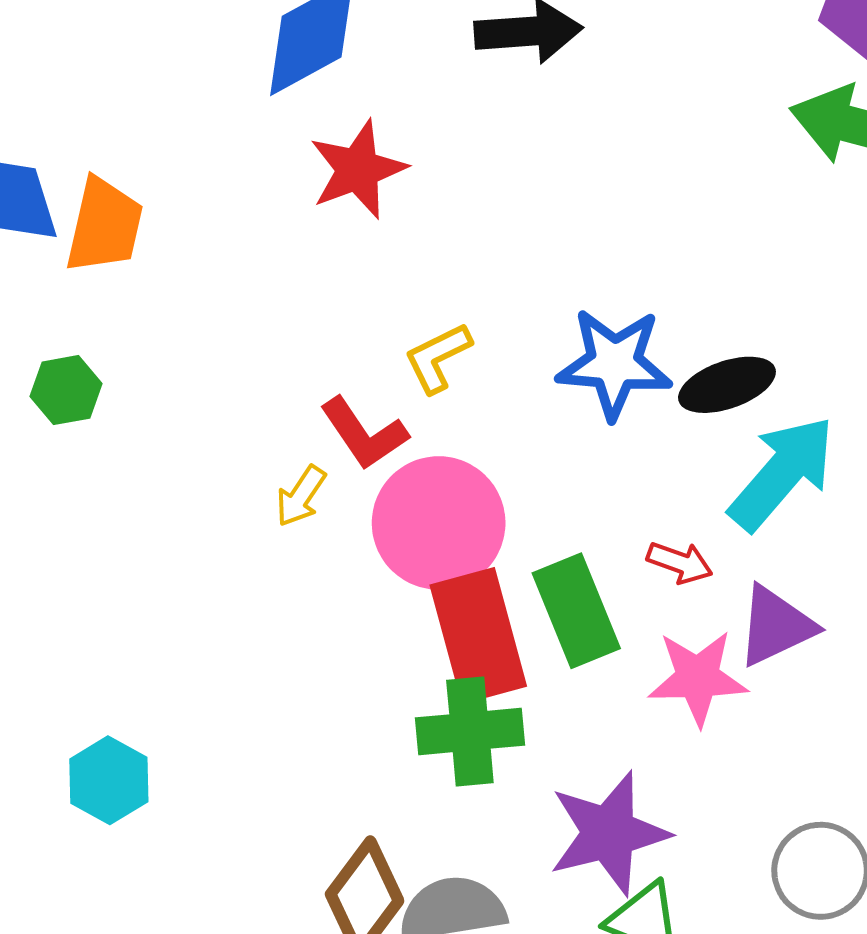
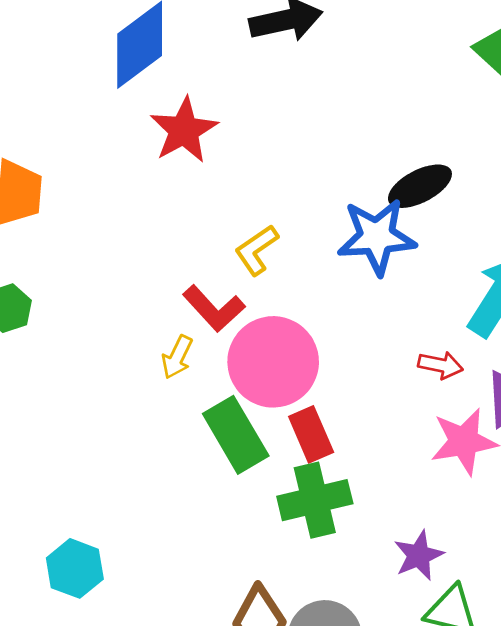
black ellipse: (727, 385) -> (420, 186), moved
green rectangle: (576, 611) -> (236, 435), moved
red rectangle: (478, 636) -> (311, 434), size x0.6
purple star: (609, 833) -> (419, 555), size x0.6

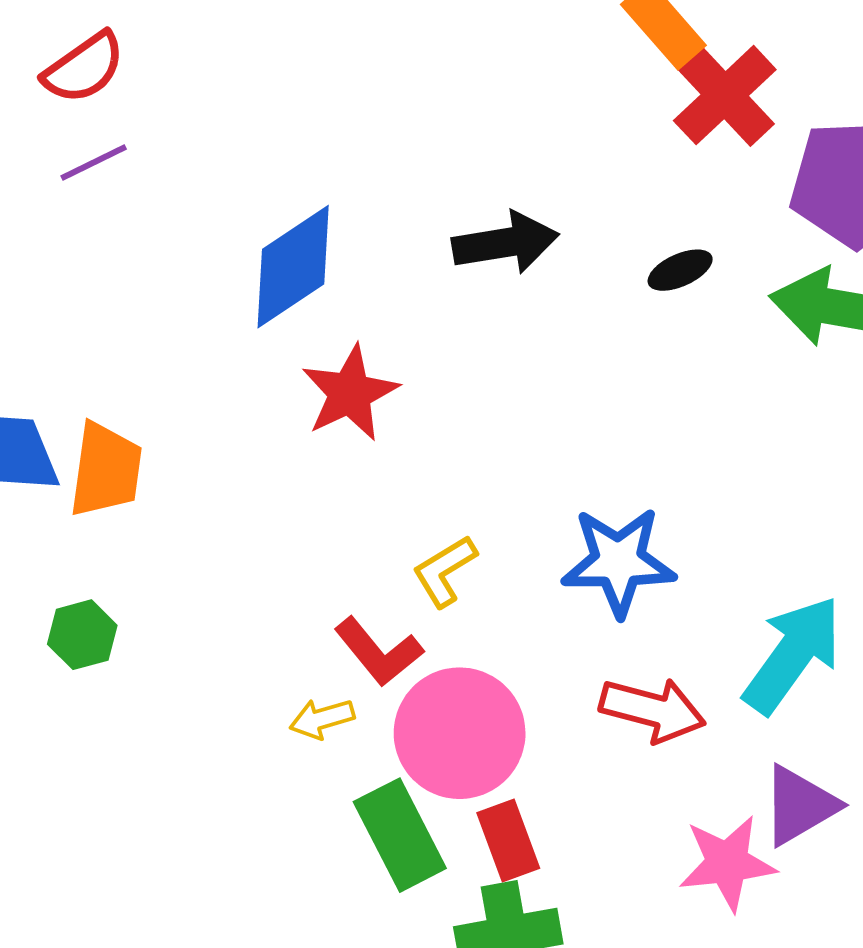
black ellipse: (420, 186) -> (680, 270), moved, size x0.7
yellow arrow: (177, 357) -> (322, 719), turned 45
red arrow: (440, 365) -> (653, 710), moved, size x1.6

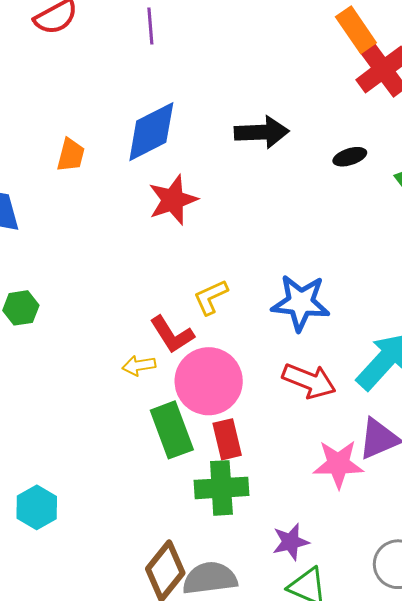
purple line: (94, 162) -> (150, 26), moved, turned -75
orange trapezoid: (106, 470) -> (71, 155), moved, size x0.7

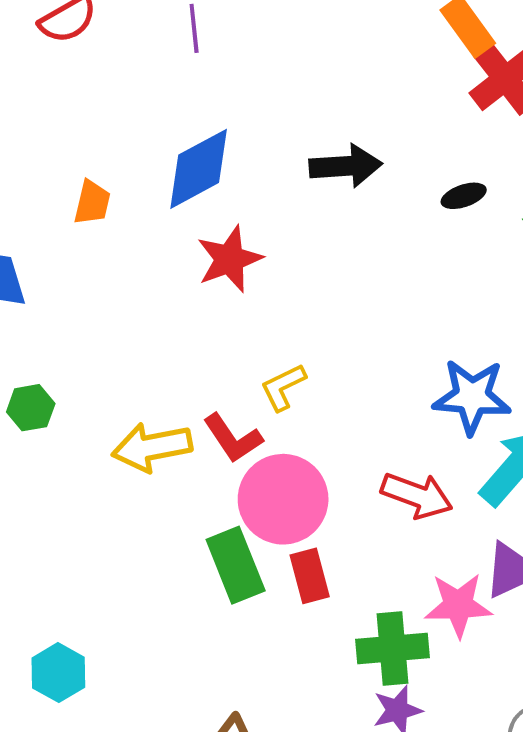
blue star: (301, 303) -> (472, 397), moved
yellow arrow: (139, 365) -> (152, 447), moved, size x1.8
green cross: (221, 488) -> (392, 649), moved

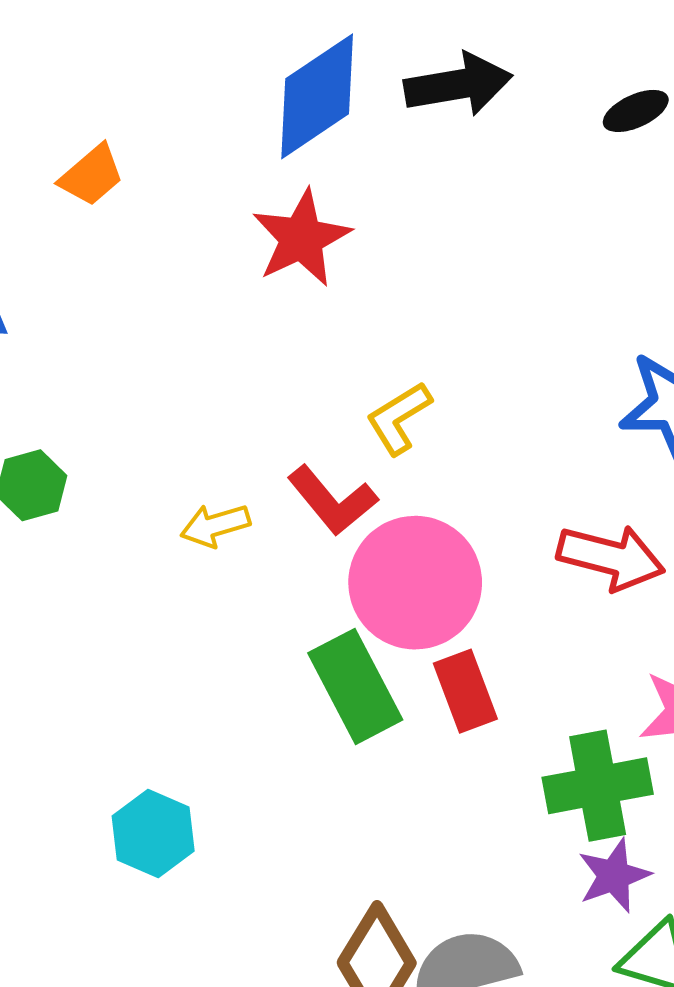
blue diamond: (199, 169) -> (317, 96), moved
orange trapezoid: (92, 203) -> (92, 175), turned 42
yellow arrow: (152, 447) -> (215, 525), size x0.6
cyan hexagon: (58, 673) -> (153, 833), moved

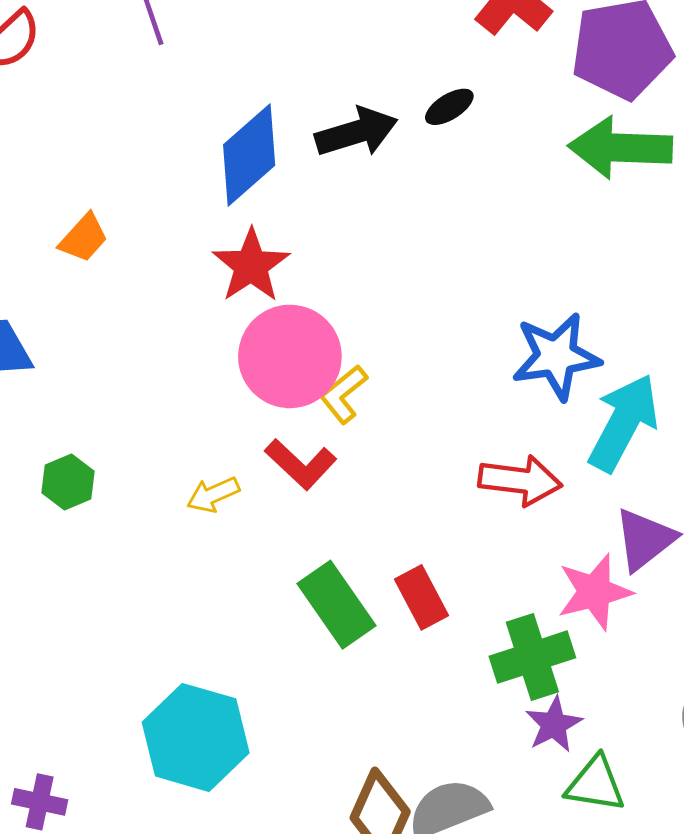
black ellipse: (636, 111) -> (449, 107), moved
pink circle: (415, 583) -> (290, 356), moved
cyan hexagon: (153, 833) -> (196, 737), size x1.6

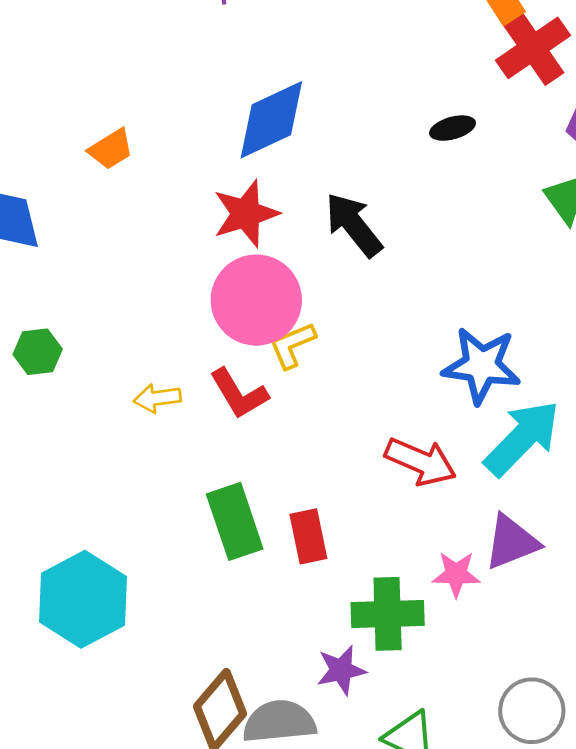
black arrow: (356, 132) -> (354, 225), moved, turned -128
pink star: (595, 592) -> (456, 574), size x0.7
purple star: (554, 724) -> (341, 670), moved

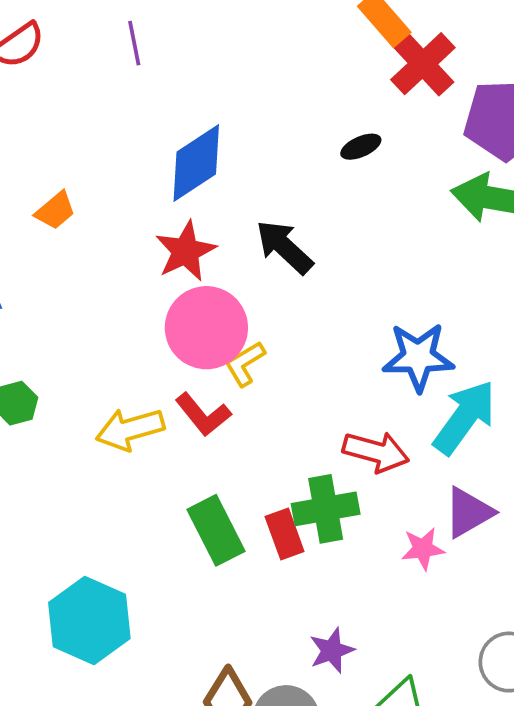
yellow arrow: (157, 398) -> (130, 429), size x1.6
green cross: (388, 614) -> (326, 509), moved

